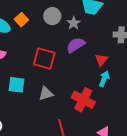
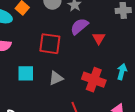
red triangle: (101, 60) -> (99, 38), moved
cyan arrow: (104, 79) -> (122, 72), moved

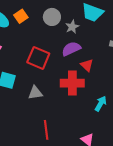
red triangle: (99, 38) -> (87, 65), turned -32
red cross: (94, 80) -> (72, 83), moved, turned -35

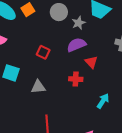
red square: (38, 58) -> (43, 52), size x0.6
red cross: (72, 83) -> (76, 79), size x0.6

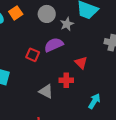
purple semicircle: (76, 45) -> (54, 45), moved
gray triangle: (38, 87) -> (46, 91), moved, turned 35

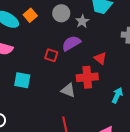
red cross: (66, 80) -> (87, 77), size x1.5

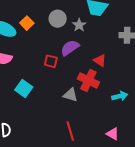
red cross: (87, 77) -> (88, 80), turned 35
cyan square: (22, 80) -> (24, 88), turned 30
cyan arrow: (117, 95) -> (120, 96), turned 56

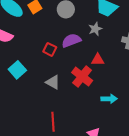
gray star: (79, 25) -> (95, 29), moved
red triangle: (100, 61) -> (98, 60), turned -48
gray triangle: (70, 95) -> (53, 82), moved

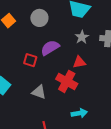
gray star: (95, 29) -> (82, 37), moved
cyan arrow: (109, 99) -> (79, 113), moved

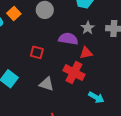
purple semicircle: (50, 48) -> (68, 39), moved, turned 42
cyan arrow: (79, 113) -> (96, 97), moved, turned 42

